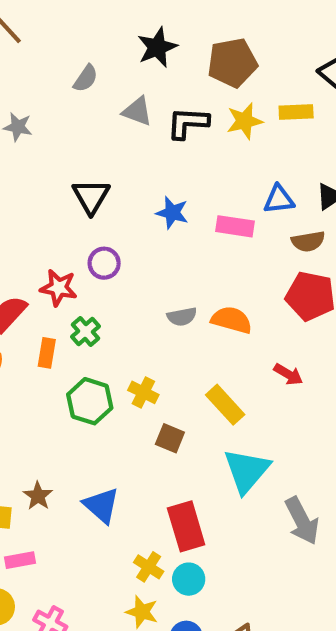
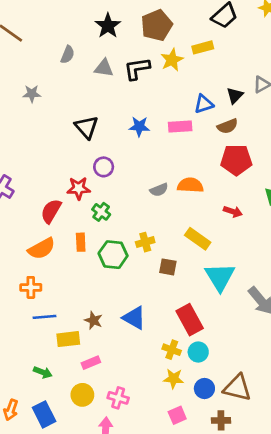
orange rectangle: (47, 353) -> (81, 242), moved
yellow cross: (143, 392) -> (145, 242), turned -30

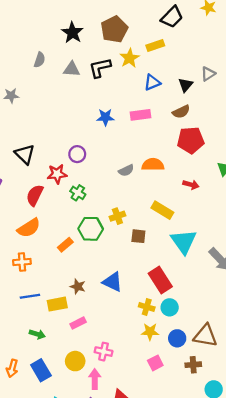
blue triangle: (204, 104) -> (152, 82), moved
black triangle: (87, 127) -> (25, 154), moved
orange rectangle: (81, 242) -> (65, 245), moved, turned 56
blue line: (45, 317) -> (30, 296), moved
yellow circle: (82, 395) -> (75, 361), moved

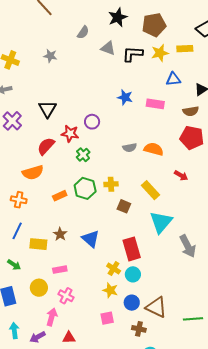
blue line: (30, 296) -> (17, 231), turned -72
pink rectangle: (78, 323) -> (60, 270), moved
yellow circle: (75, 361) -> (39, 288), moved

